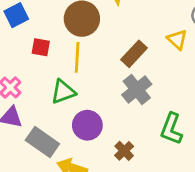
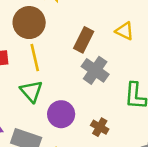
yellow triangle: (177, 40) -> (125, 31), moved
green triangle: (63, 92) -> (31, 91), turned -35

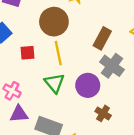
purple circle: (61, 114) -> (88, 85), moved
brown cross: (100, 127) -> (103, 113), moved

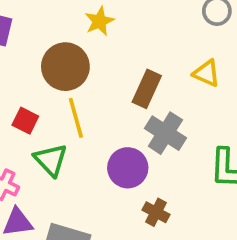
red square: (27, 53) -> (25, 121), turned 35
green triangle: (54, 83) -> (51, 160), moved

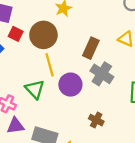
red square: (25, 121) -> (16, 34), moved
purple circle: (128, 168) -> (70, 85), moved

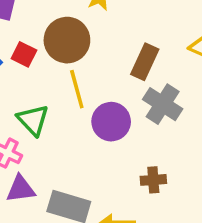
red square: (16, 34) -> (24, 54), moved
green triangle: (35, 89) -> (33, 120), moved
brown cross: (96, 120) -> (153, 180), turned -32

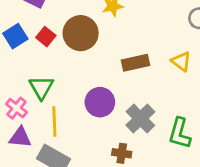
brown rectangle: (145, 62) -> (136, 63), turned 40
yellow line: (77, 89) -> (54, 122), moved
gray cross: (163, 104) -> (140, 118), moved

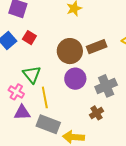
brown circle: (81, 33) -> (70, 51), moved
gray cross: (140, 118) -> (106, 86), turned 30
brown cross: (122, 153) -> (96, 113), turned -32

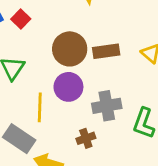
yellow line: (45, 97) -> (40, 107), moved

